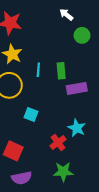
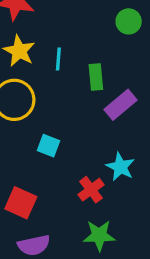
cyan line: (38, 70) -> (58, 59), moved
purple rectangle: (77, 88) -> (120, 105), turned -30

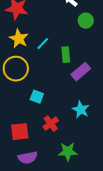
cyan line: (58, 59) -> (43, 44), turned 40
red cross: (91, 190) -> (51, 124), moved
red square: (21, 203) -> (20, 132), turned -30

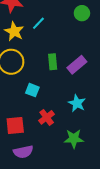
cyan line: (43, 44) -> (38, 23), moved
green rectangle: (66, 55) -> (53, 62), moved
green star: (68, 152) -> (74, 139), moved

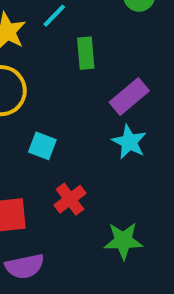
green rectangle: (53, 62) -> (86, 53), moved
cyan star: (77, 103) -> (129, 142), moved

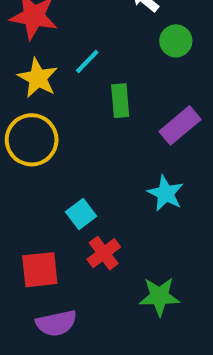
purple rectangle: (129, 97) -> (180, 125), moved
cyan square: (42, 146) -> (81, 214), moved, turned 32

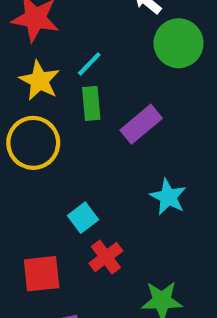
green circle: (176, 41) -> (179, 43), size x1.5
green rectangle: (120, 101) -> (91, 103), moved
purple rectangle: (180, 125) -> (141, 124), moved

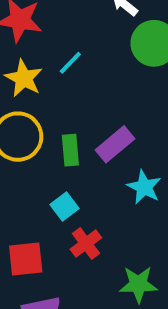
green rectangle: (91, 103) -> (70, 150), moved
purple rectangle: (141, 124) -> (115, 144), moved

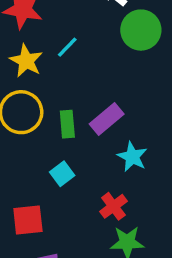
red cross: (86, 243) -> (113, 206), moved

